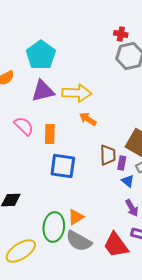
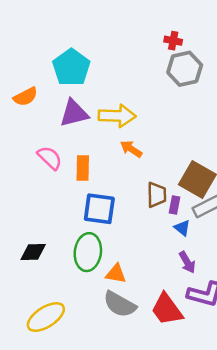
orange triangle: (76, 217) -> (116, 274), turned 42
green ellipse: (54, 227) -> (88, 252), moved

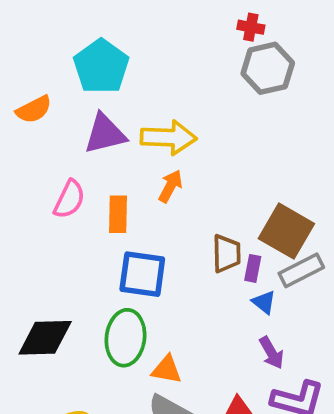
orange arrow: (131, 149) -> (170, 186), moved, turned 85
pink semicircle: (50, 158) -> (69, 199), turned 72
black diamond: (33, 252) -> (45, 338), size x1.4

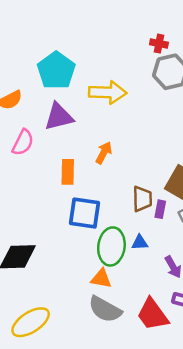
yellow arrow: (169, 138) -> (108, 92), moved
pink semicircle: (69, 199) -> (23, 142), moved
blue triangle: (264, 302) -> (140, 243), moved, turned -42
green ellipse: (125, 338) -> (111, 246), moved

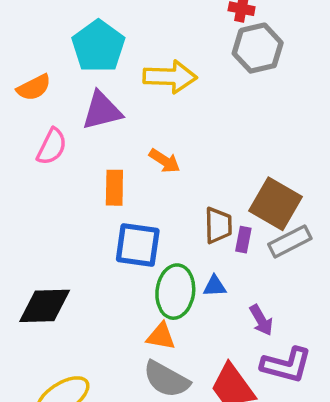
orange arrow: (104, 153) -> (165, 161), turned 95

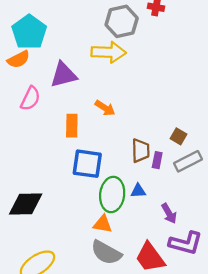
cyan pentagon: (98, 46) -> (29, 32), moved
gray hexagon: (258, 48) -> (122, 21), moved
brown square: (276, 204) -> (179, 136), size x0.5

